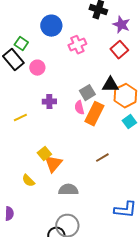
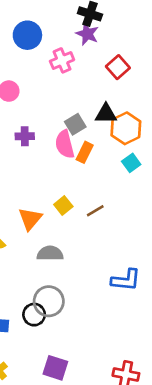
purple star: (121, 25) -> (87, 34), moved
pink semicircle: (79, 108) -> (65, 144), size x1.5
orange rectangle: (94, 114) -> (85, 152), size x0.7
yellow square: (44, 154) -> (63, 205), moved

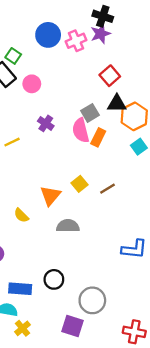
purple star: (87, 34) -> (100, 34), turned 30
pink cross: (62, 60) -> (76, 41), moved
red square: (118, 67) -> (110, 76), moved
purple cross: (25, 136) -> (46, 123), turned 35
gray circle: (49, 301) -> (92, 300), moved

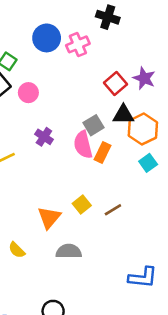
purple star: (100, 34) -> (144, 78), moved, turned -30
yellow semicircle: (21, 215) -> (17, 250), moved

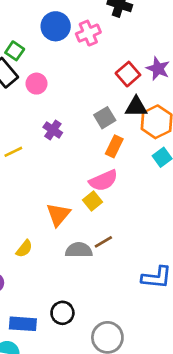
pink semicircle: (83, 145) -> (103, 180), moved, turned -100
brown line: (113, 210) -> (103, 242), moved
yellow semicircle: (17, 250) -> (24, 249), turned -96

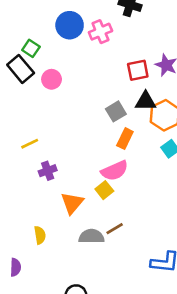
red square: (128, 74) -> (138, 70), turned 30
purple cross: (53, 130) -> (48, 171), moved, turned 36
yellow semicircle: (24, 249) -> (40, 235), turned -48

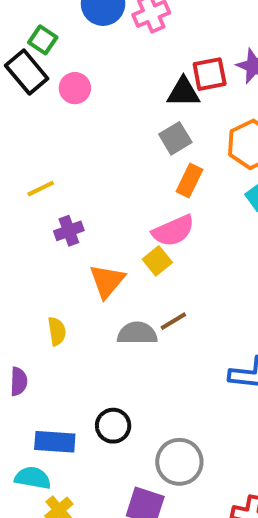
black triangle: (146, 101) -> (183, 92), moved

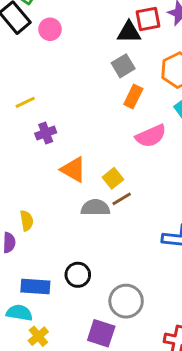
pink semicircle: (173, 231) -> (151, 136), moved
yellow square: (157, 261) -> (113, 178), moved
orange triangle: (107, 281) -> (73, 170), turned -40
yellow semicircle: (57, 331) -> (27, 221), moved

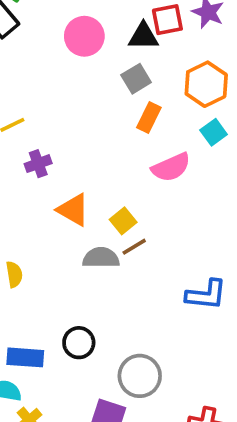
pink circle: (50, 29) -> (84, 36), moved, size x1.4

